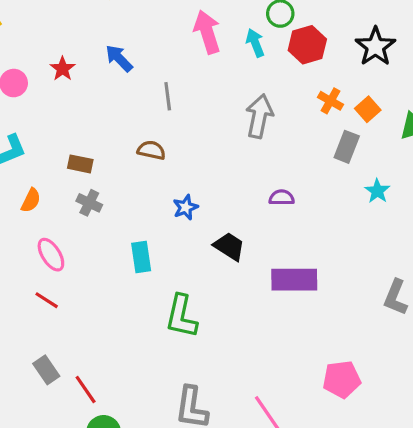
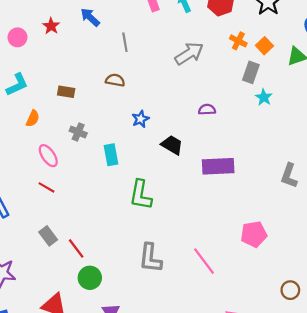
gray arrow: (259, 116) -> (189, 54), turned 48
cyan star: (377, 191) -> (264, 97), moved
gray cross: (89, 203) -> (78, 132), moved

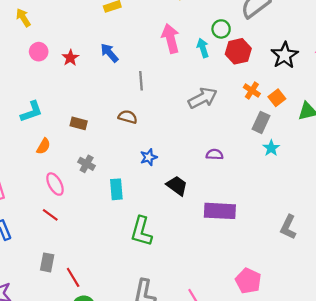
pink circle: (17, 37) -> (39, 52), moved
pink pentagon: (254, 234) -> (248, 281), turned 30
gray rectangle: (48, 236) -> (47, 262), turned 42

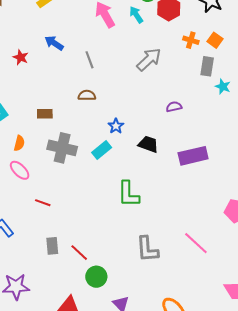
gray cross: (87, 164) -> (62, 148), size x1.8
pink ellipse: (55, 184) -> (20, 170), moved
cyan rectangle: (116, 189) -> (102, 150), moved, turned 72

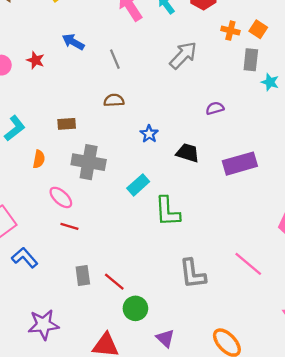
cyan rectangle: (102, 150) -> (138, 185), moved
pink ellipse: (20, 170) -> (61, 197), moved

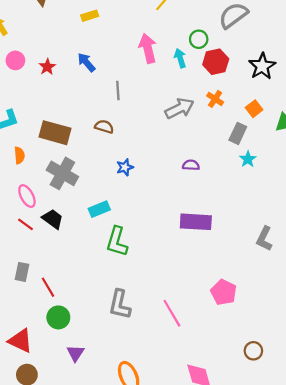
orange cross: (230, 31) -> (215, 99), moved
brown rectangle: (67, 124) -> (55, 133), size x1.8
black trapezoid: (188, 153) -> (53, 219), moved
orange semicircle: (39, 159) -> (19, 155), turned -35

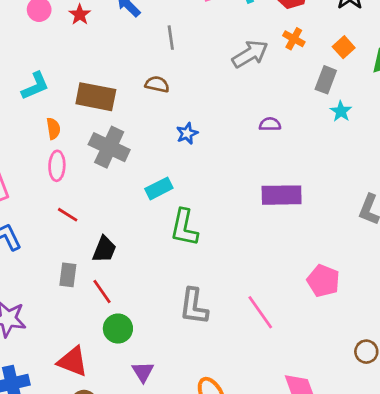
pink ellipse: (27, 196) -> (57, 166), moved, turned 35
black trapezoid: (53, 219) -> (104, 249), moved, turned 80

